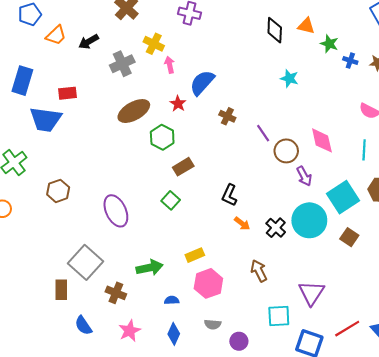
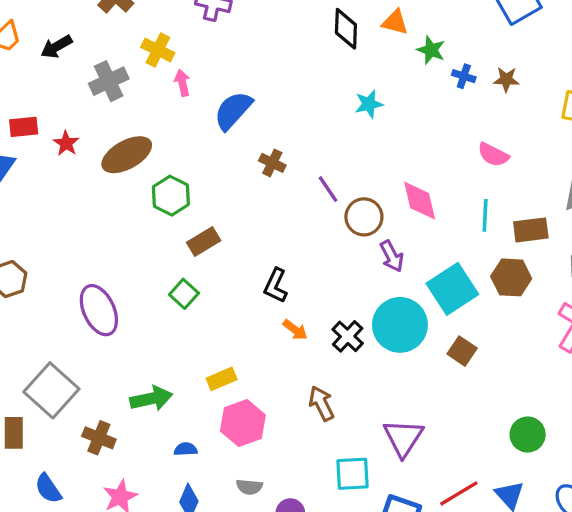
cyan star: (289, 78) -> (369, 104), turned -30
red star: (178, 104) -> (66, 143), moved

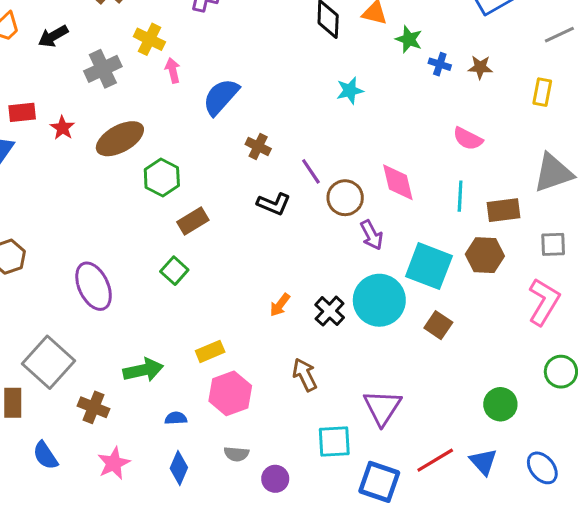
black L-shape: (276, 286) -> (274, 204), moved, turned -92
cyan square: (452, 289) -> (429, 266), turned -36
orange arrow: (295, 330) -> (280, 305), turned 90

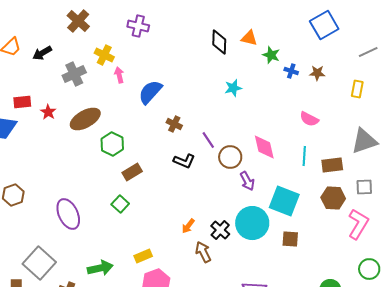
brown hexagon: (485, 255) -> (333, 198), moved
brown square: (438, 325) -> (290, 239), turned -30
brown arrow: (305, 375) -> (203, 252), moved

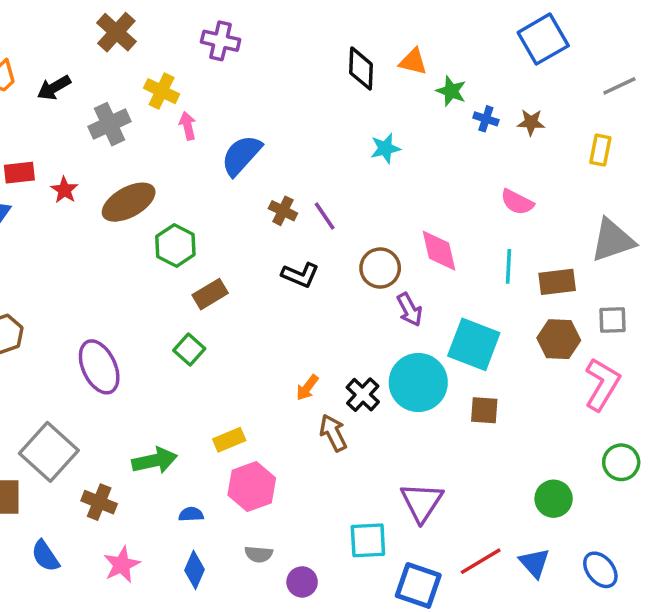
purple line: (208, 140) -> (325, 216), moved

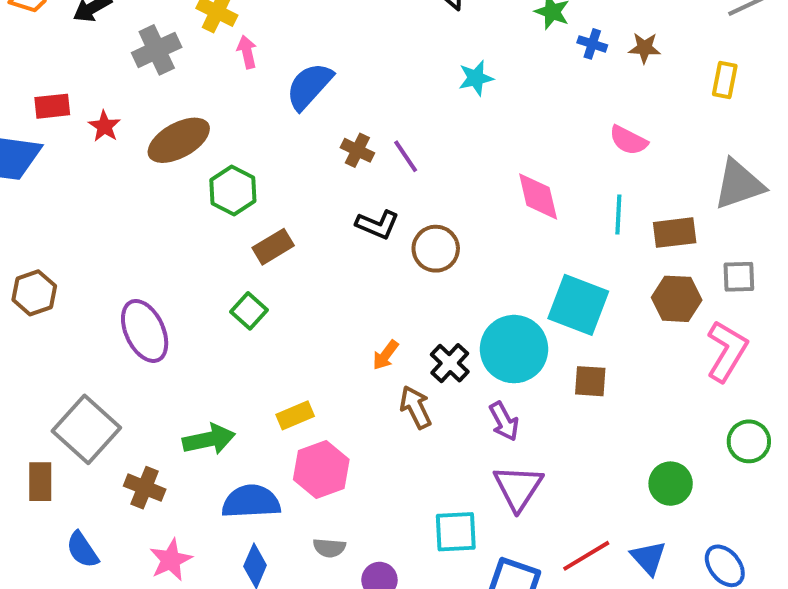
brown circle: (380, 268) -> (436, 249), moved
purple arrow: (410, 310) -> (504, 421), moved
blue semicircle: (191, 514) -> (251, 502), size x2.0

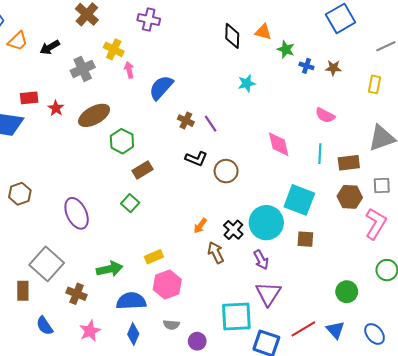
cyan square: (456, 532) -> (236, 316), size x1.4

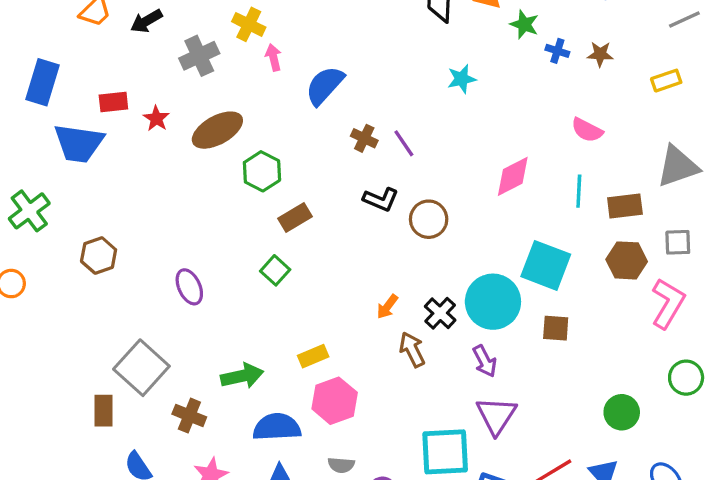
yellow rectangle: (375, 84) -> (666, 81), turned 60
pink diamond: (279, 144) -> (513, 176), turned 76
purple ellipse: (77, 213) -> (189, 287), size x0.7

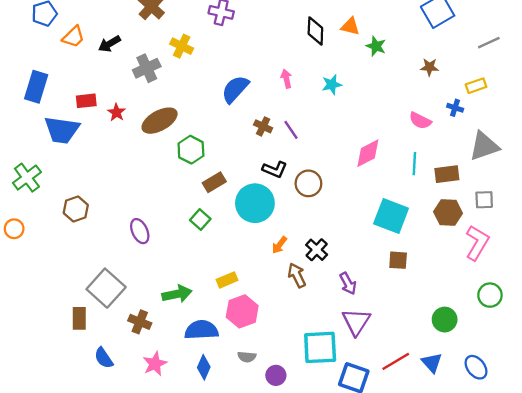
blue cross: (557, 51) -> (455, 108), moved
pink arrow: (273, 57) -> (286, 79), moved
cyan circle: (493, 302) -> (255, 203), moved

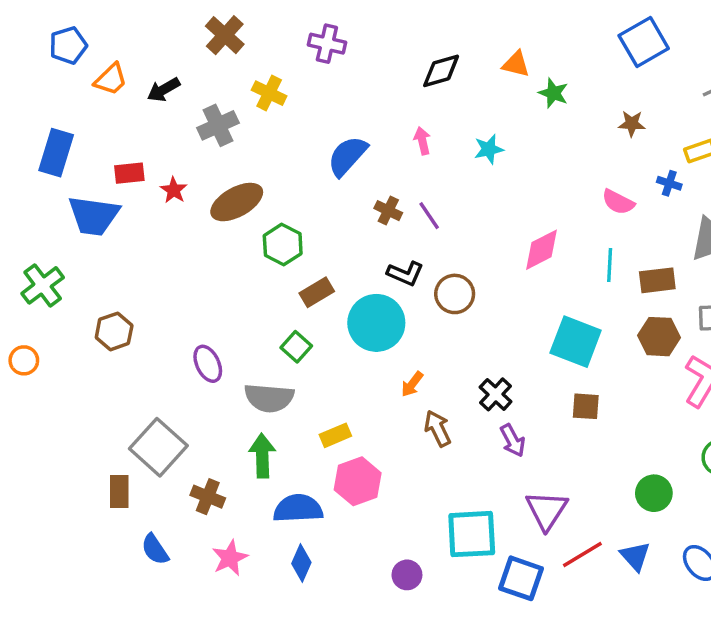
black diamond: (315, 31) -> (441, 71), moved, turned 72
black cross: (317, 250) -> (496, 394), moved
green arrow: (177, 294) -> (262, 456), turned -80
purple triangle: (356, 322) -> (547, 510), moved
gray semicircle: (247, 357) -> (269, 398), moved, size x1.8

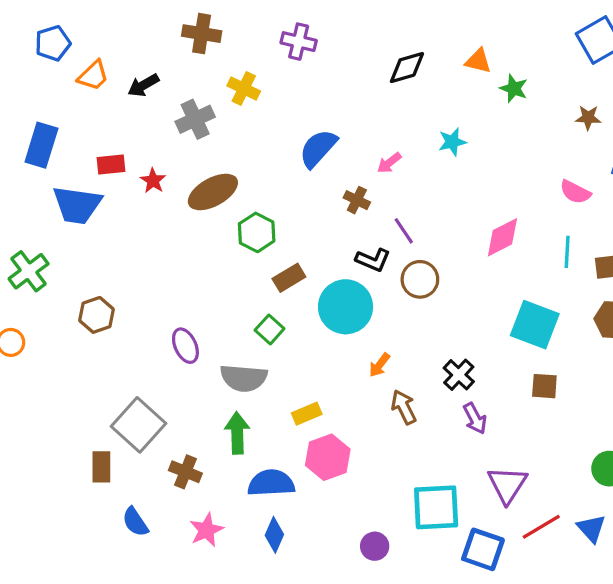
brown cross: (225, 35) -> (202, 34), turned -33
pink arrow: (422, 141) -> (389, 163), moved, turned -115
purple line: (429, 216) -> (404, 231), moved

